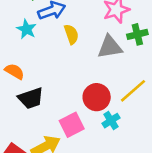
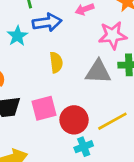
yellow semicircle: (71, 34) -> (56, 62), moved
pink square: (72, 125) -> (44, 108), moved

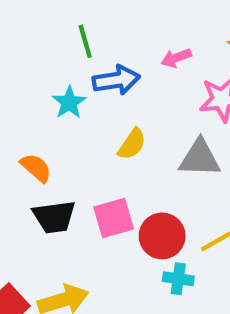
yellow semicircle: (56, 62) -> (132, 144), turned 42
cyan cross: (84, 147) -> (178, 279), turned 30

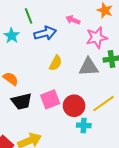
pink arrow: (176, 58) -> (73, 20), turned 48
cyan star: (69, 103) -> (12, 36), moved

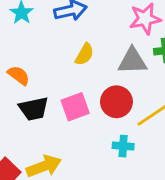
red circle: (74, 106) -> (116, 102), moved

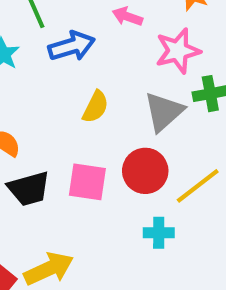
gray triangle: (132, 61) -> (164, 112), turned -36
pink square: (75, 107) -> (87, 182), turned 32

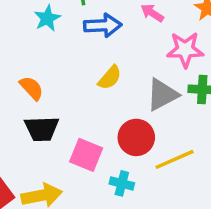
pink square: (87, 182) -> (86, 155), moved
cyan cross: (159, 233) -> (122, 183), moved

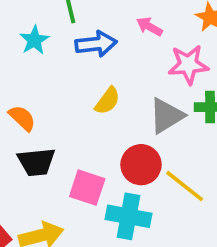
yellow line: (175, 159) -> (185, 186), turned 66
cyan cross: (122, 183) -> (128, 216), size x1.6

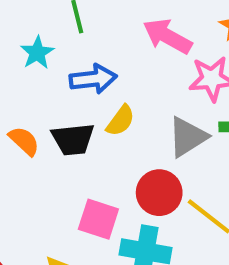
pink arrow: (149, 27) -> (167, 36), size x1.6
blue arrow: (96, 44) -> (93, 79), moved
black trapezoid: (36, 162) -> (73, 139), moved

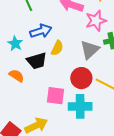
cyan star: (37, 53) -> (15, 43), moved
orange semicircle: (24, 141) -> (17, 76), moved

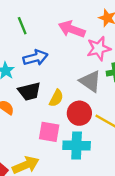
yellow semicircle: (57, 48) -> (56, 98), moved
gray triangle: (90, 50) -> (90, 81), turned -45

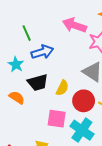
green line: (22, 26) -> (27, 33), moved
cyan cross: (77, 145) -> (82, 130), turned 35

